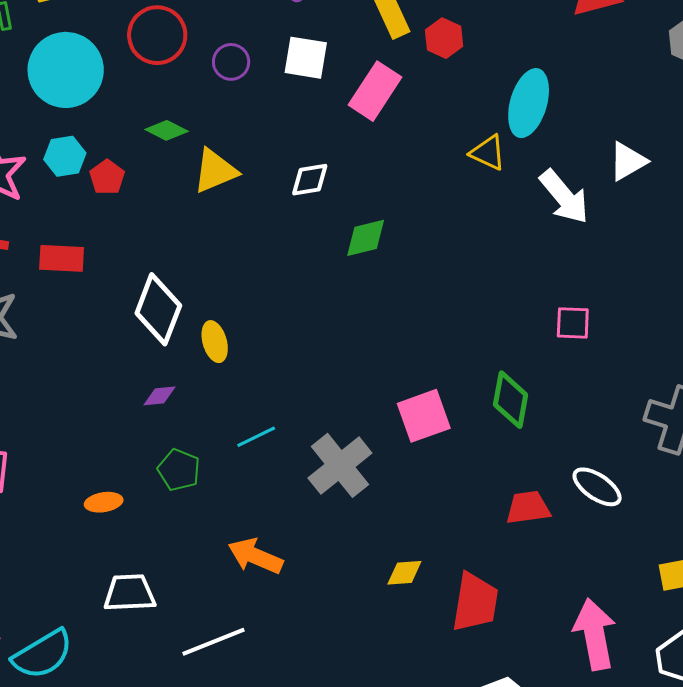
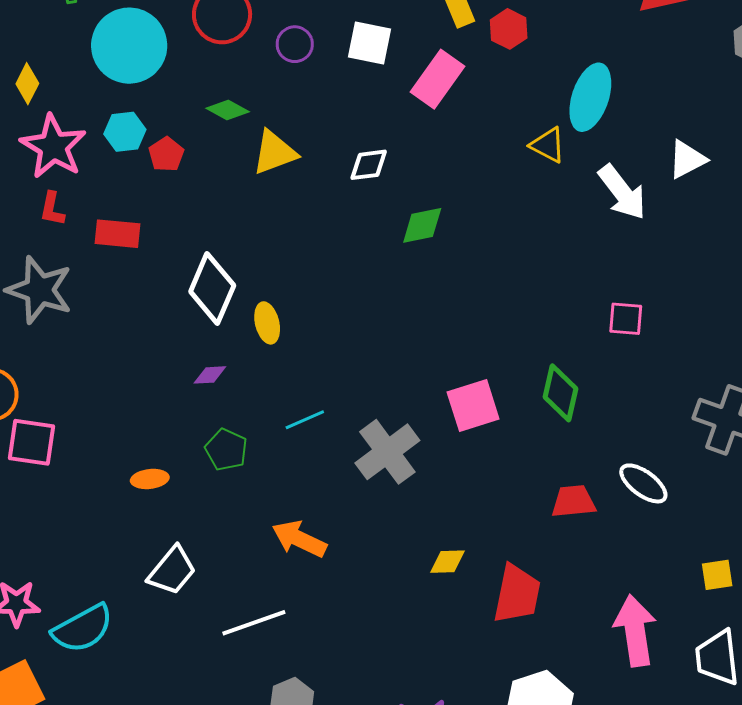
white trapezoid: (130, 593) -> (172, 571), turned 130

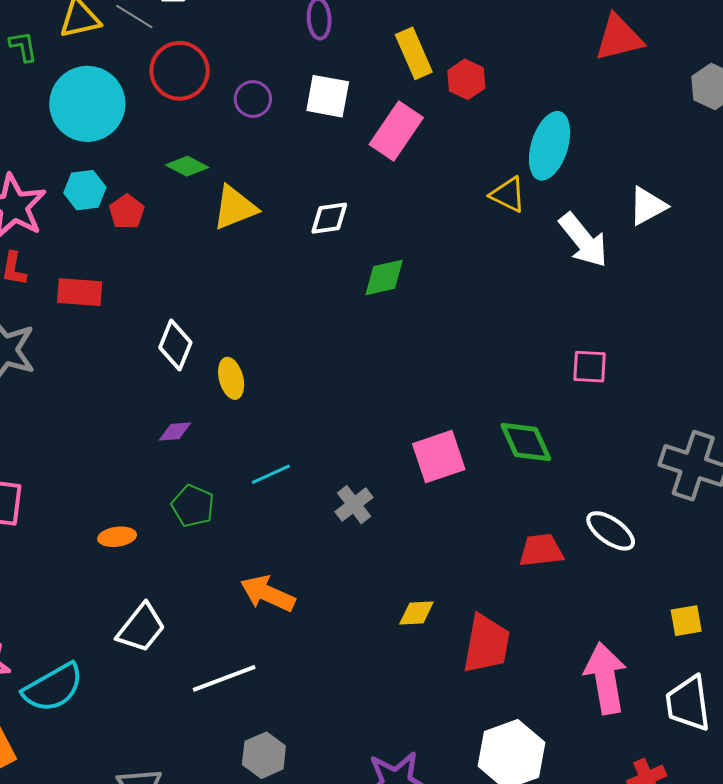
white diamond: (212, 288) -> (175, 345), size x0.7
green diamond: (561, 393) -> (526, 442), turned -36
gray cross: (387, 452) -> (354, 505), size x0.6

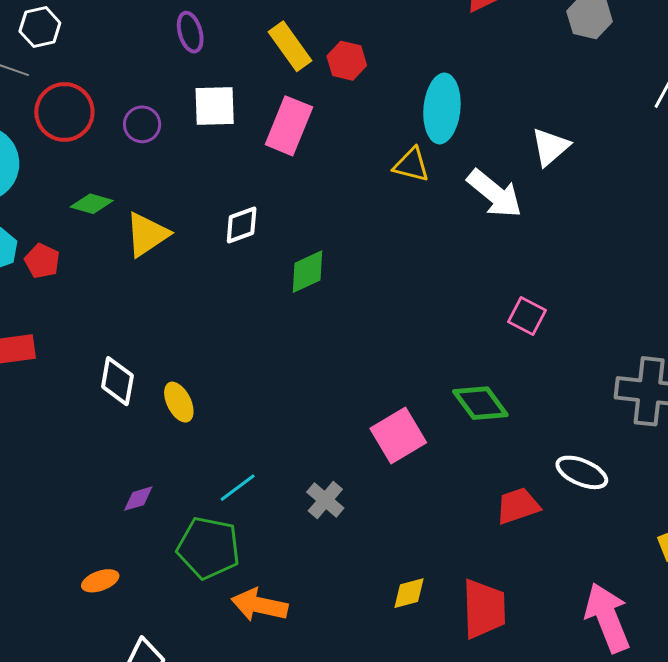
pink square: (590, 367) -> (527, 316), turned 36
purple diamond: (175, 431) -> (138, 499), moved
green pentagon: (193, 506) -> (208, 548), moved, size x1.5

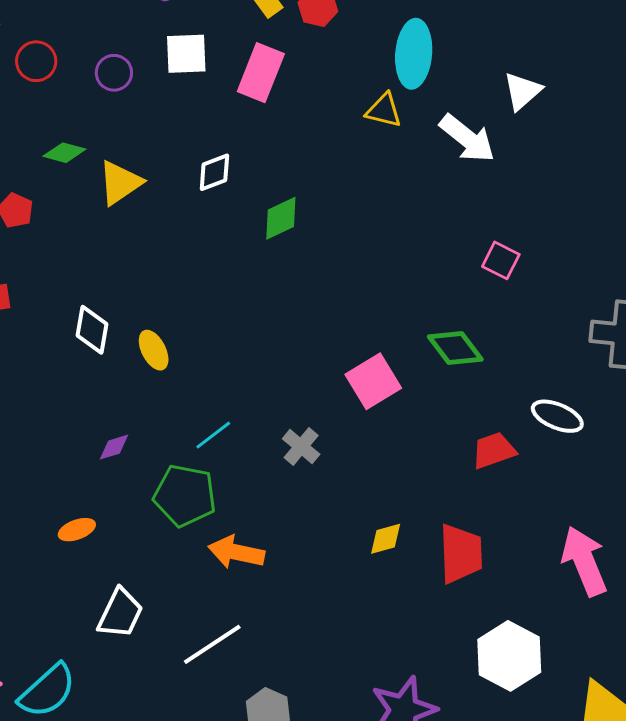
red circle: (64, 112) -> (36, 61), size x0.7

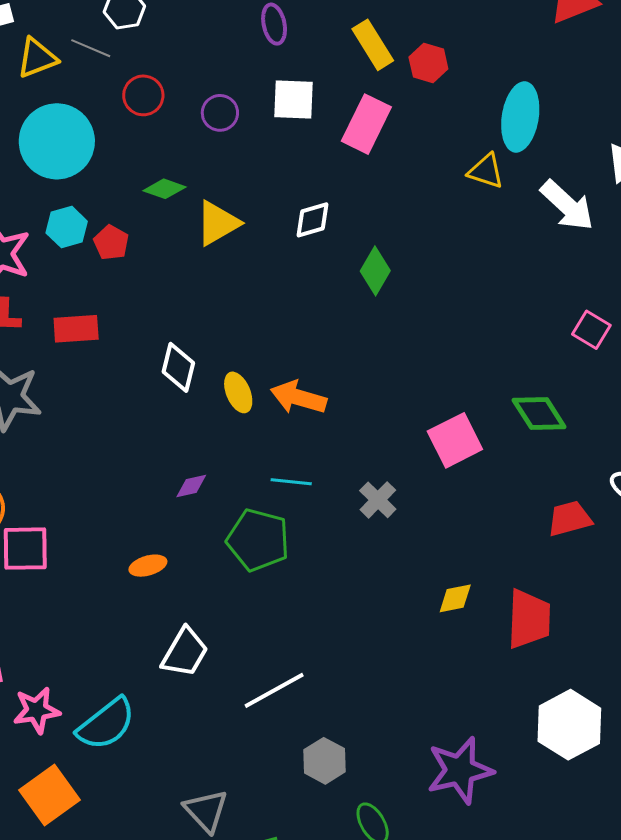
green diamond: (281, 218) -> (375, 271), turned -39
cyan line: (213, 435) -> (291, 482), turned 39
orange arrow: (236, 552) -> (298, 397), moved

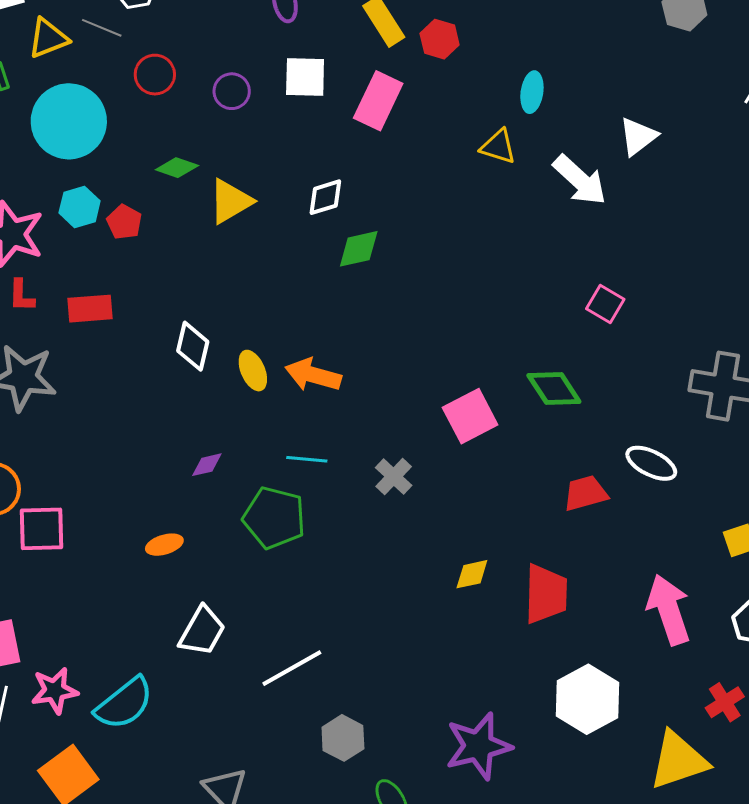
cyan ellipse: (520, 117) -> (532, 92), size x0.6
green diamond: (375, 271) -> (359, 249), moved, turned 48

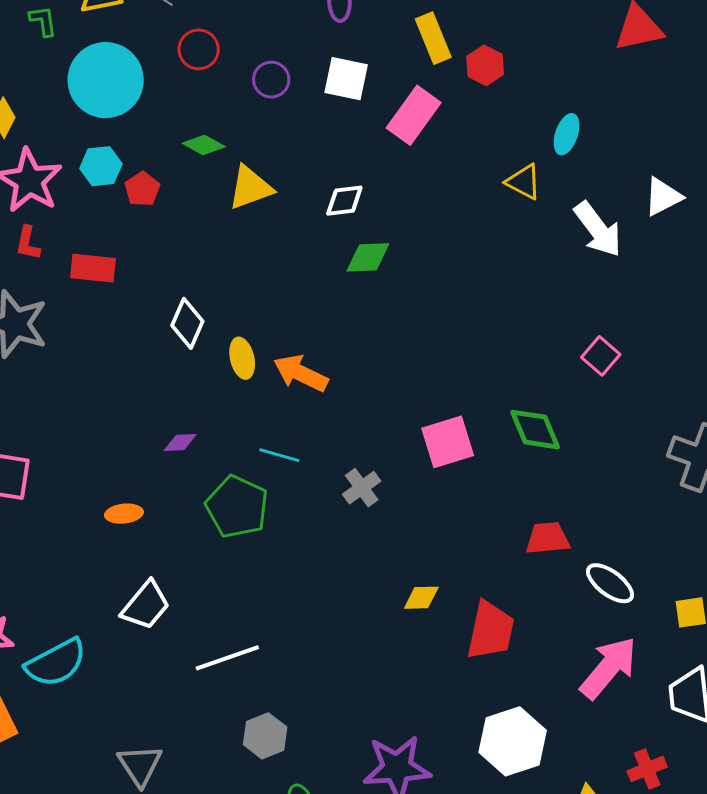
white ellipse: (651, 463) -> (610, 583), moved
pink arrow: (669, 610) -> (609, 668), turned 48

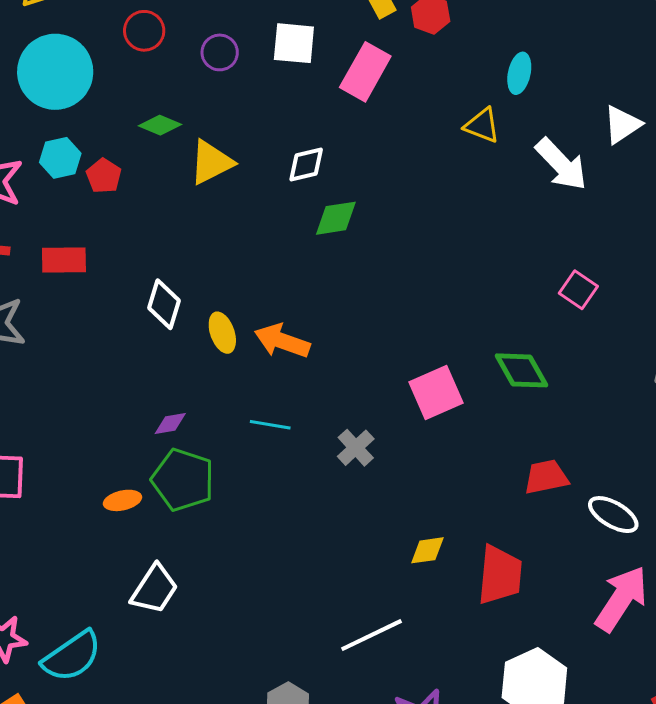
green pentagon: (237, 507) -> (183, 480), moved
white line: (227, 658) -> (371, 635), moved

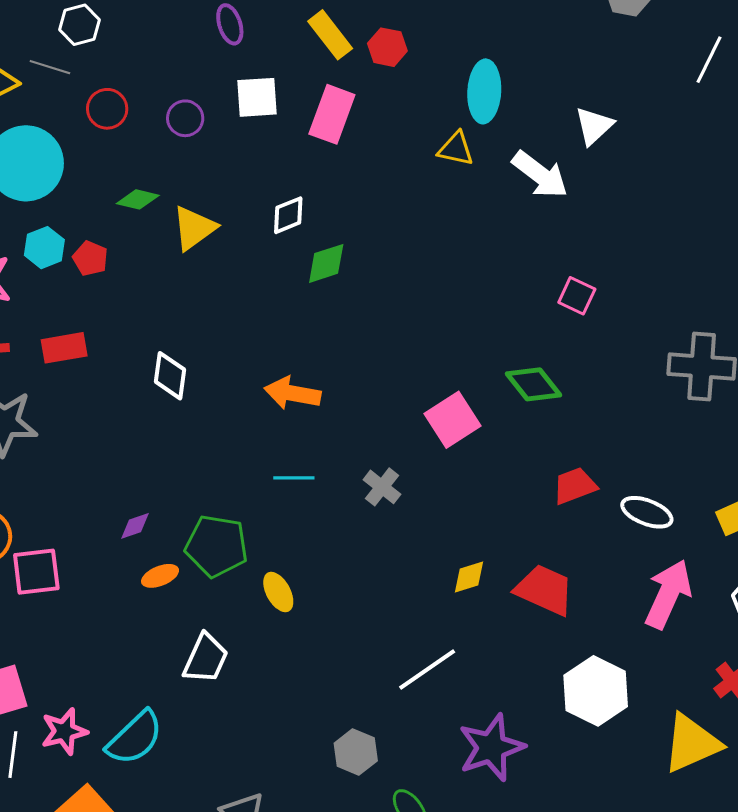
cyan ellipse: (519, 73) -> (484, 91), size x1.5
yellow ellipse: (222, 333) -> (278, 592), moved
purple diamond: (170, 423) -> (135, 526), moved
red trapezoid: (500, 575) -> (544, 590), turned -62

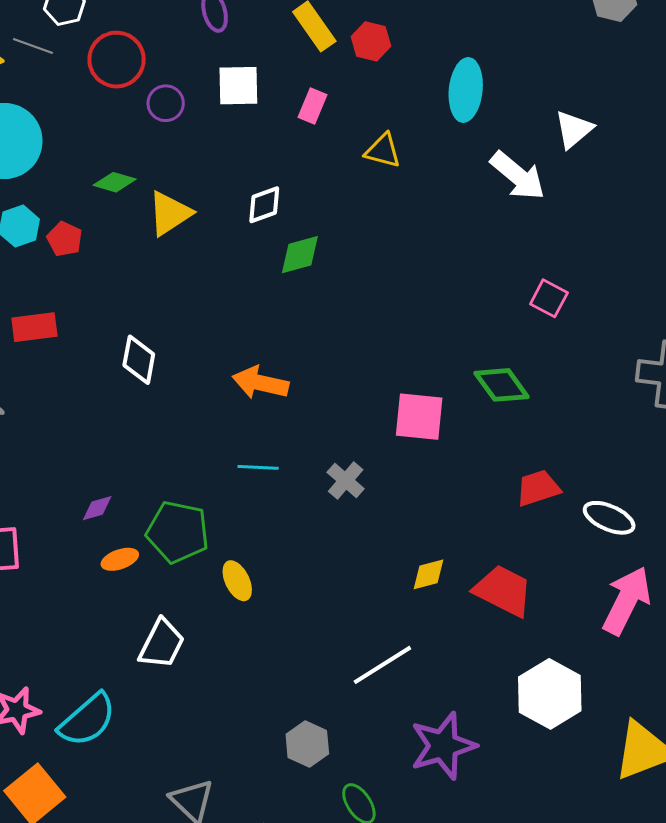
red circle: (107, 109) -> (117, 60), moved, size x1.4
pink rectangle: (332, 114) -> (313, 106), size x0.6
yellow triangle: (456, 149) -> (383, 151), moved
pink square: (453, 420) -> (419, 417), turned 36

